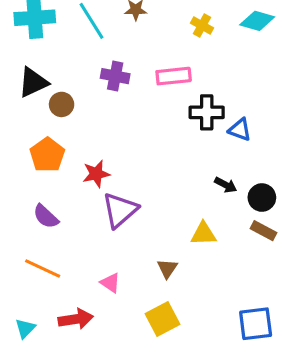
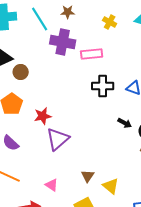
purple cross: (115, 76) -> (63, 42), moved, size x1.4
black cross: (207, 112) -> (103, 86), moved
yellow triangle: (204, 234) -> (111, 186), moved, turned 42

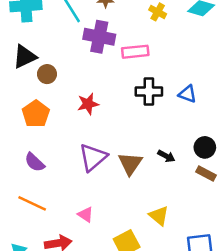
red star: (43, 116) -> (88, 104), moved
black arrow: (125, 123) -> (166, 156), moved
brown triangle: (88, 176) -> (130, 164), moved, size x1.5

